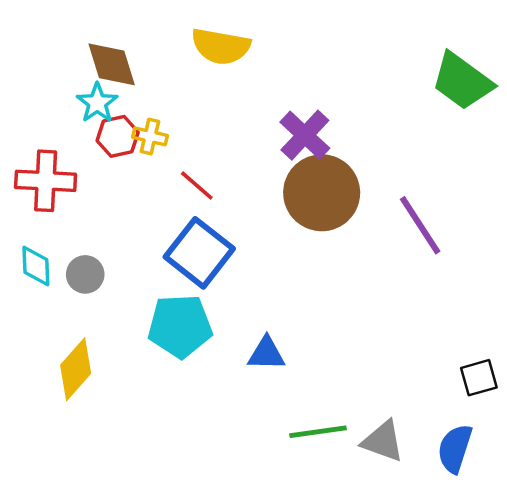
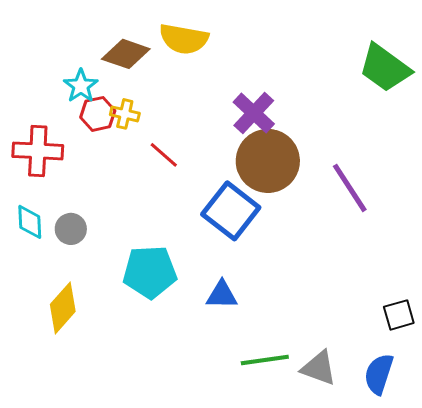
brown diamond: (112, 64) -> (126, 54), moved, turned -54
blue square: (199, 253) -> (231, 211), moved

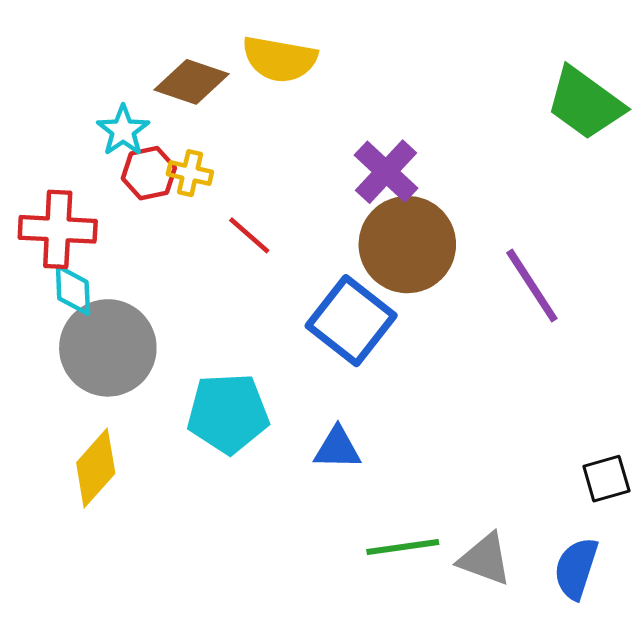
cyan diamond: (30, 222) -> (73, 290), moved
gray circle: (71, 229) -> (108, 348), size x2.0

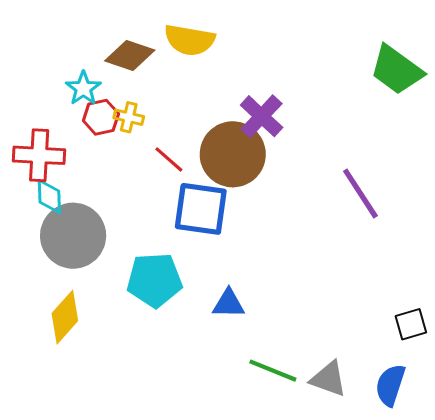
brown circle: (407, 245) -> (233, 154), moved
blue square: (351, 321) -> (201, 209), moved, turned -30
green line: (403, 547) -> (273, 371), turned 30

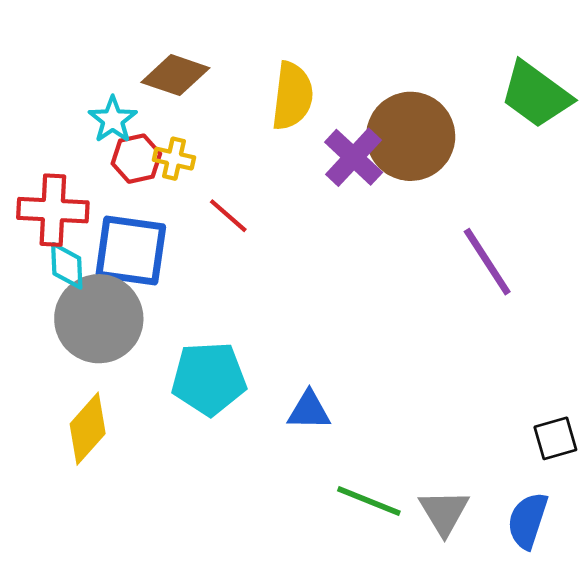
yellow semicircle: (189, 40) -> (292, 96), moved, turned -93
brown circle: (233, 154) -> (411, 136), moved
blue square: (201, 209) -> (131, 250), moved
gray triangle: (329, 379) -> (444, 512), turned 39

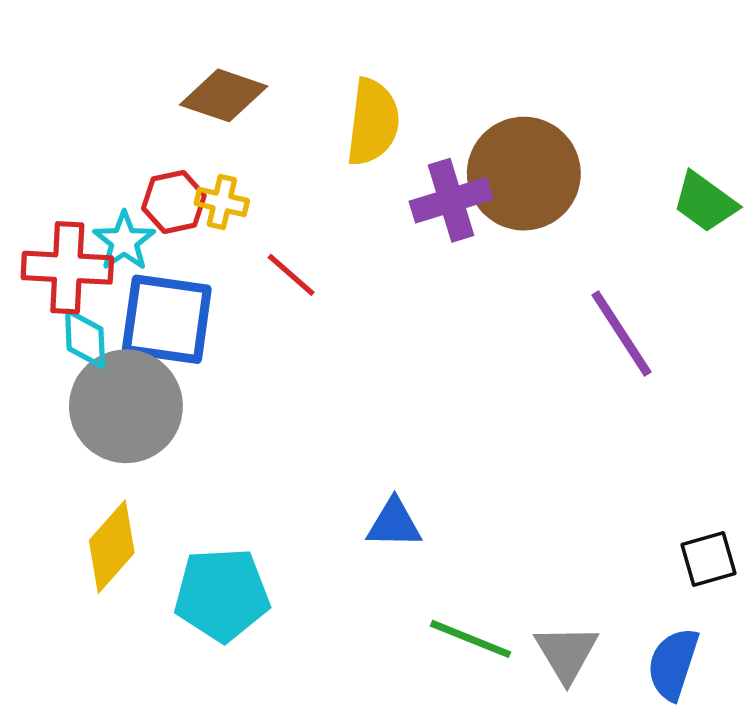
green trapezoid: (536, 95) -> (705, 202), moved, size x0.7
cyan star: (113, 120) -> (124, 241), moved
purple cross: (354, 157) -> (451, 200), turned 30
cyan pentagon: (209, 379) -> (222, 595), moved

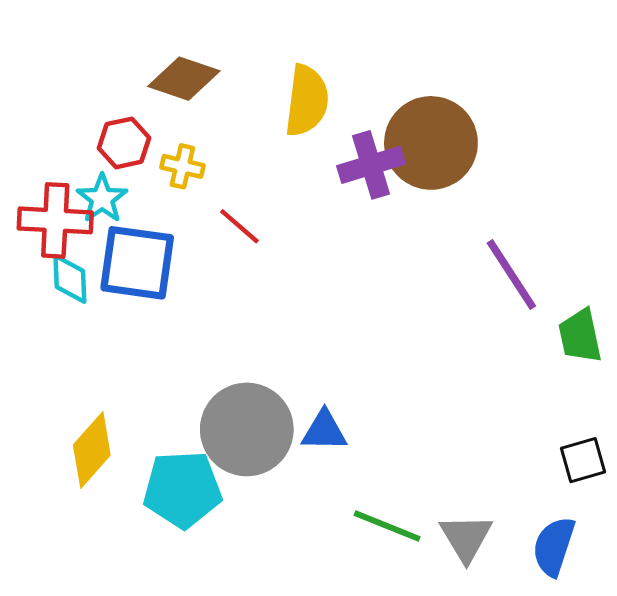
red hexagon: (174, 202) -> (124, 143), moved
green trapezoid: (705, 202) -> (580, 336), moved, turned 42
gray circle: (126, 406) -> (247, 429), moved

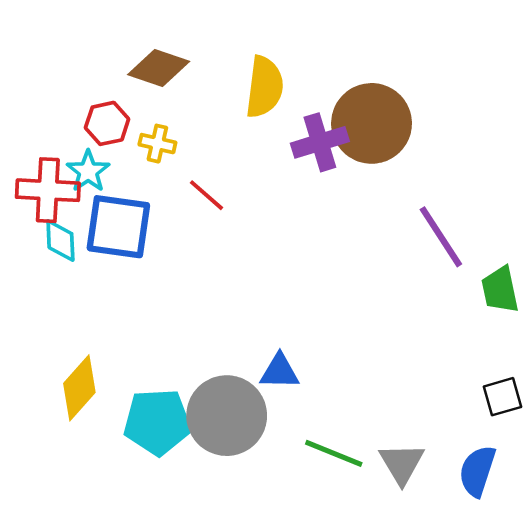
gray circle: (247, 429) -> (227, 416), moved

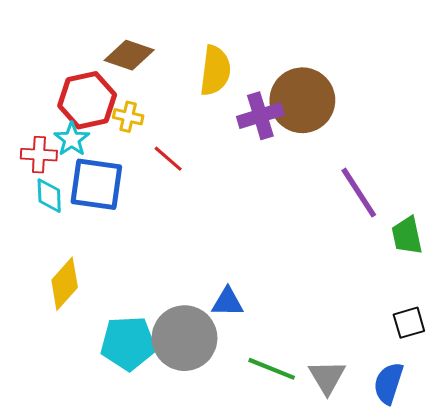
red hexagon: (107, 123) -> (87, 100), size x1.6
red cross: (48, 190) -> (39, 155), size x0.7
yellow diamond: (79, 388) -> (65, 284), moved

